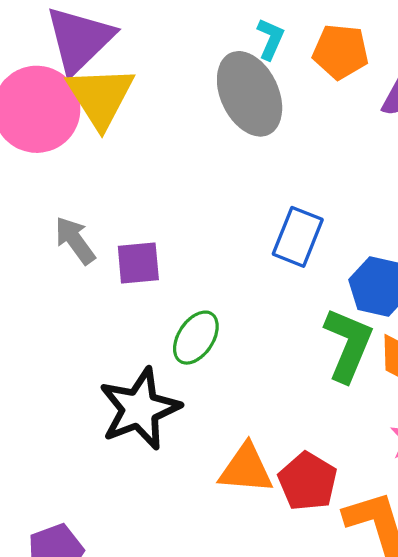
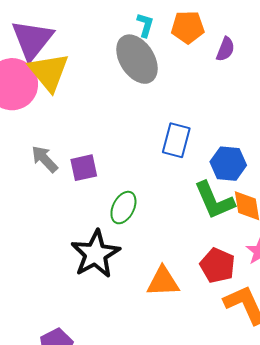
green L-shape: (348, 345) -> (214, 200), turned 141
red pentagon: (308, 481) -> (217, 265), moved

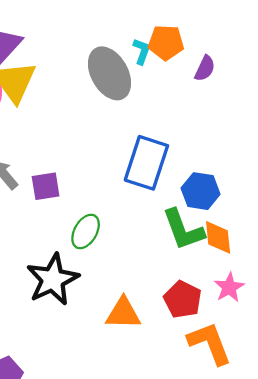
cyan L-shape: (145, 25) -> (142, 51), moved
blue rectangle: (176, 140) -> (146, 163), size x1.4

